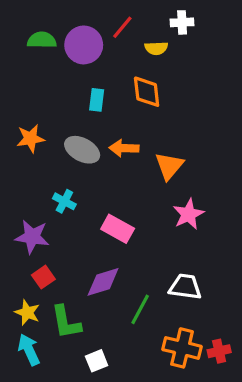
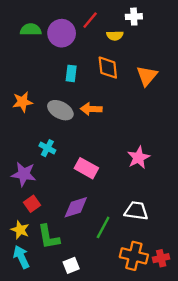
orange triangle: (169, 166) -> (147, 76), moved

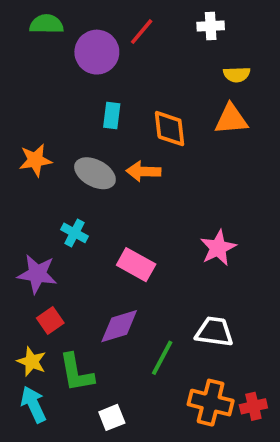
green semicircle: (31, 30) -> (47, 24), moved
yellow semicircle: (115, 36) -> (237, 74), moved
orange diamond: (108, 68) -> (170, 129), moved
orange triangle: (147, 76) -> (231, 119), turned 45

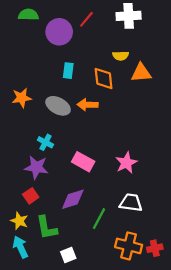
white cross: (211, 26) -> (129, 16), size x1.5
yellow semicircle: (237, 74) -> (121, 56), moved
pink star: (218, 248) -> (126, 163), moved
purple star: (37, 274) -> (36, 167), moved

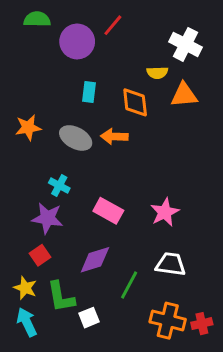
white cross: (129, 16) -> (186, 44), moved, turned 30
white square: (68, 255) -> (89, 318), moved

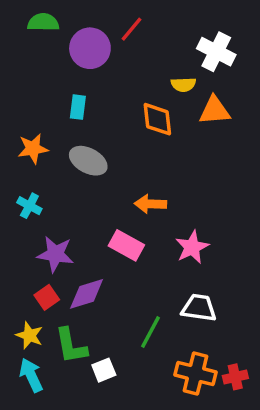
cyan rectangle: (89, 92) -> (78, 107), moved
orange arrow: (114, 136) -> (151, 204), moved
cyan cross: (59, 185) -> (29, 206), moved
purple diamond: (95, 260) -> (87, 294), moved

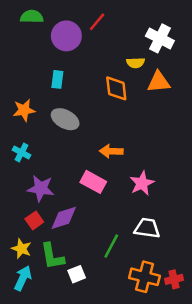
cyan arrow: (31, 375) -> (23, 278), turned 50

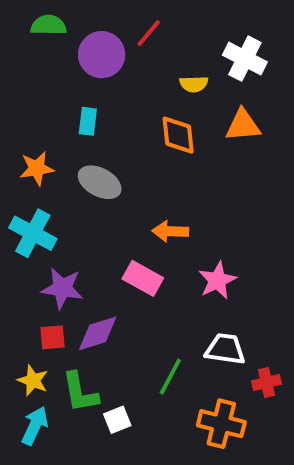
yellow semicircle: (136, 63) -> (194, 84), moved
cyan cross: (21, 152) -> (33, 233), size x1.6
red square: (34, 220) -> (52, 337), turned 30
red cross: (174, 279) -> (266, 382), moved

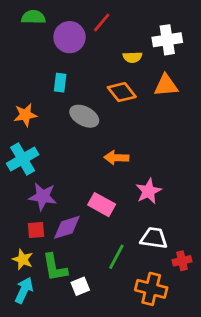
white cross: (245, 59) -> (167, 40), turned -36
orange diamond: (178, 135) -> (122, 92), turned -32
gray ellipse: (100, 182) -> (84, 116), moved
cyan cross: (33, 233) -> (23, 159), turned 32
pink rectangle: (143, 278) -> (102, 205), moved

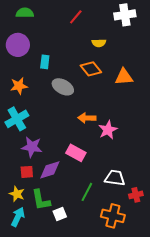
purple circle: (70, 37) -> (18, 45), moved
white cross: (167, 40) -> (125, 15), moved
orange triangle: (166, 85) -> (124, 77), moved
pink star: (149, 191) -> (108, 130), moved

